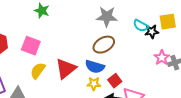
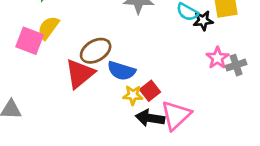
brown ellipse: (104, 45) -> (96, 51), moved
yellow semicircle: (38, 71) -> (48, 28), moved
yellow star: (94, 84) -> (133, 95), moved

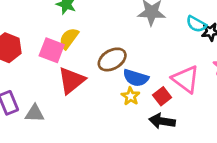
red triangle: (80, 74) -> (71, 80), moved
yellow star: (133, 95) -> (131, 96), moved, turned 30
pink triangle: (176, 115) -> (186, 79), moved, turned -40

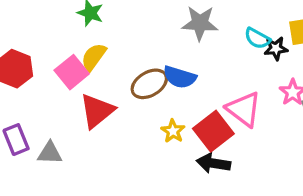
pink square: (52, 50) -> (72, 72), turned 30
blue semicircle: (136, 78) -> (180, 77), moved
red square: (162, 96) -> (213, 131), size x1.6

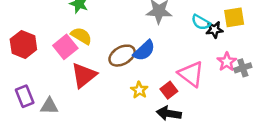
yellow semicircle: (94, 57) -> (81, 36), turned 85
blue semicircle: (180, 77) -> (144, 51), turned -60
red square: (213, 131) -> (169, 90), size x0.6

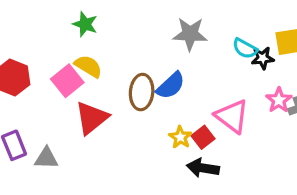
brown ellipse: (122, 56) -> (142, 92), turned -55
yellow star: (139, 90) -> (180, 137), moved

